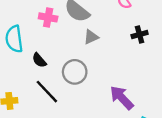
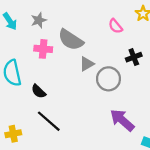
gray circle: (75, 72) -> (108, 79), moved

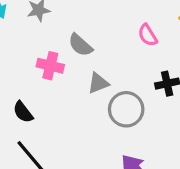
gray semicircle: (71, 40) -> (80, 45), size x0.7
pink cross: (43, 49) -> (50, 66), moved

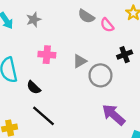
gray semicircle: (80, 45) -> (86, 16), moved

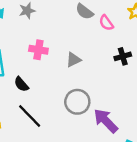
gray circle: (100, 75) -> (77, 102), moved

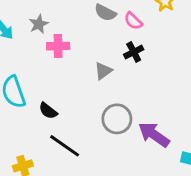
pink cross: (38, 50) -> (58, 46), moved
black cross: (123, 56) -> (134, 52), moved

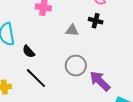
black cross: (134, 52) -> (96, 21), turned 32
gray triangle: (103, 71) -> (72, 30), turned 32

